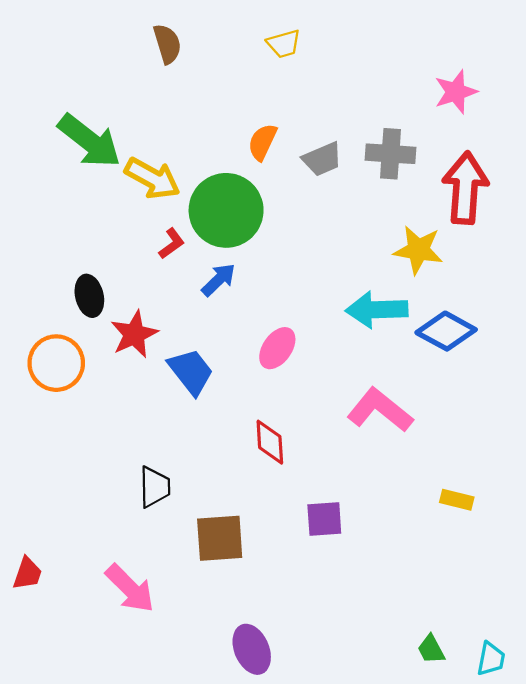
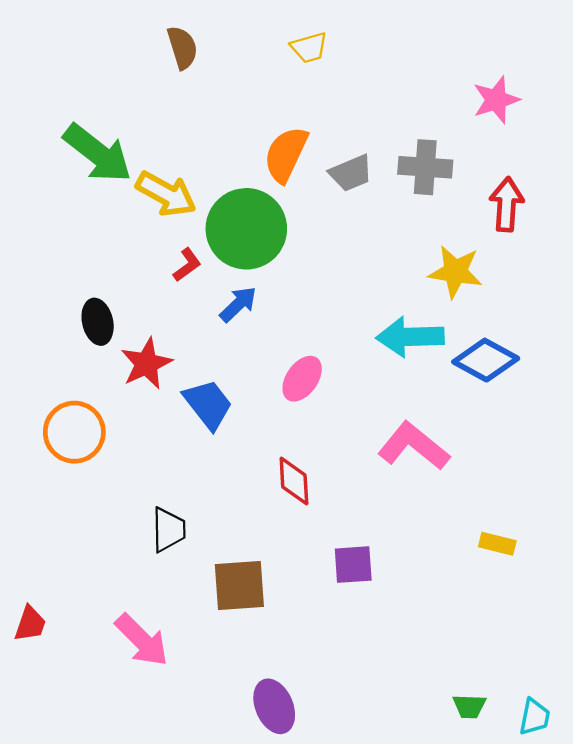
orange semicircle: (262, 142) -> (286, 154), size x1.4
red arrow: (465, 188) -> (507, 204), size x0.7
orange circle: (56, 363) -> (74, 432), moved
green trapezoid: (431, 649) -> (469, 706), turned -60

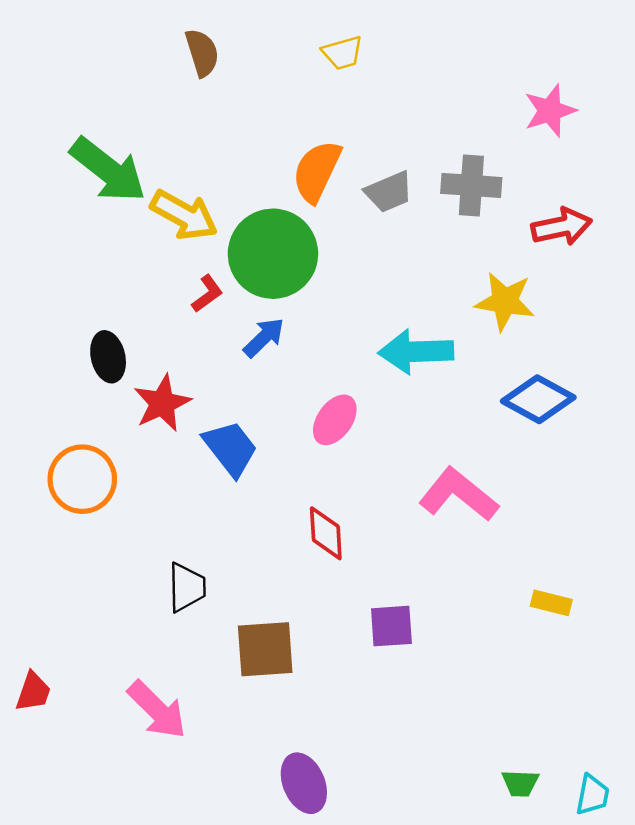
red arrow: (507, 204) -> (562, 227), turned 74
cyan arrow: (410, 337) -> (416, 352), moved

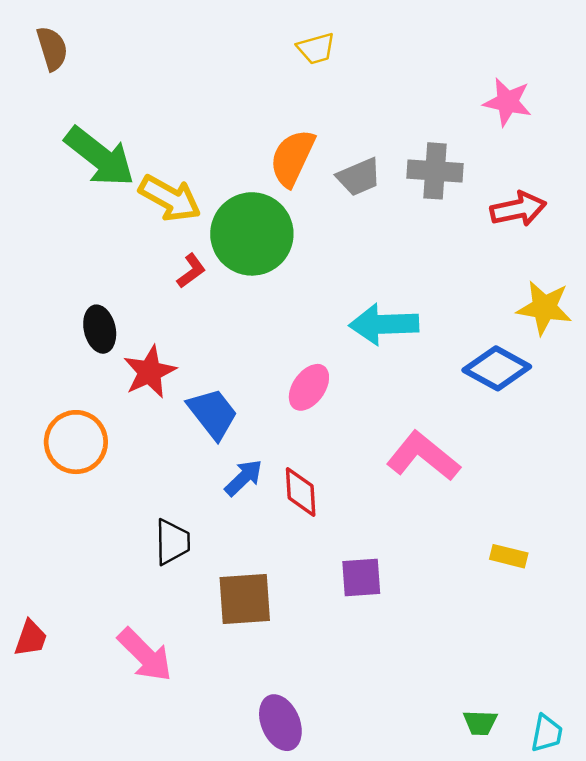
brown semicircle: (202, 53) -> (52, 48), moved
pink star: (550, 111) -> (508, 102), turned 30
yellow star: (505, 301) -> (544, 308), moved
blue arrow: (264, 337) -> (244, 478), moved

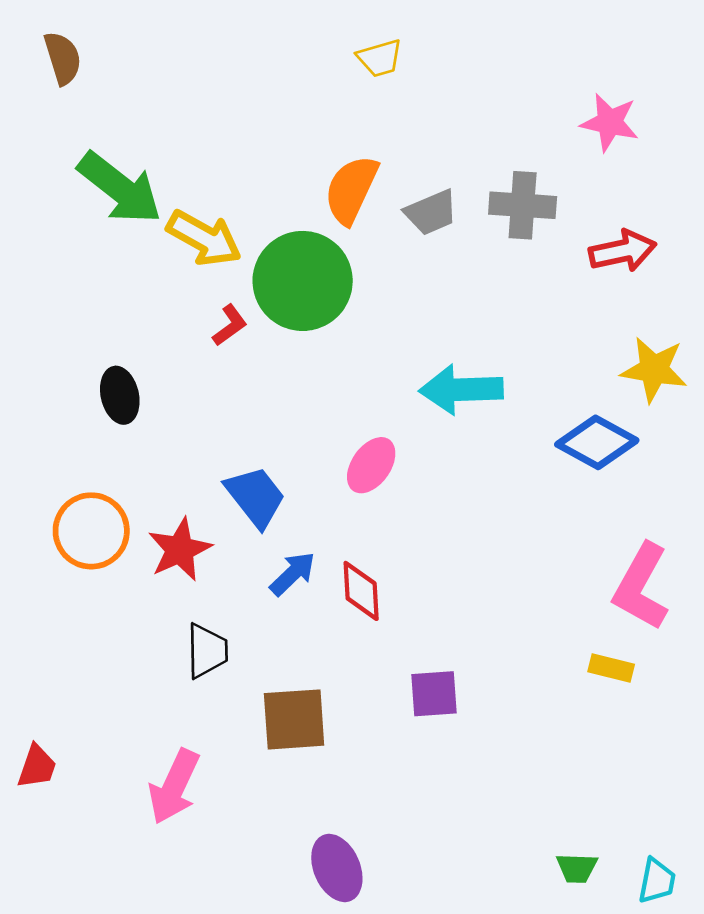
red star: (150, 372) -> (180, 549), moved
pink L-shape: (423, 456) -> (641, 587), moved, turned -100
pink arrow: (145, 655) -> (174, 787), turned 70

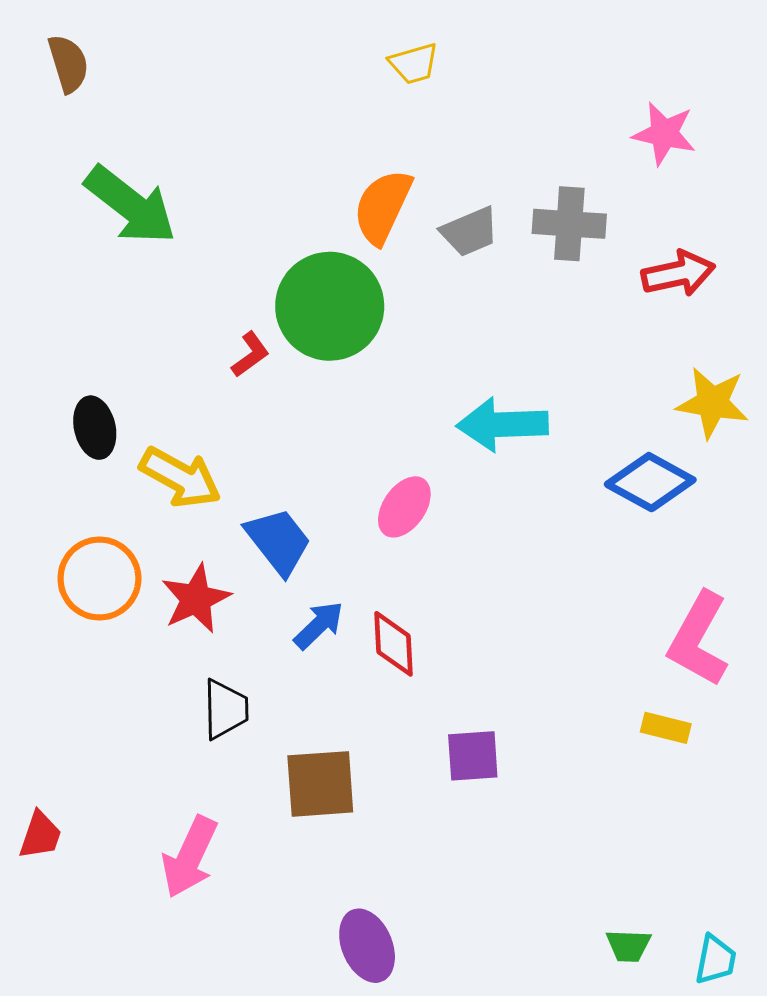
yellow arrow: (204, 238) -> (180, 477), moved
black ellipse: (120, 395) -> (95, 428), moved

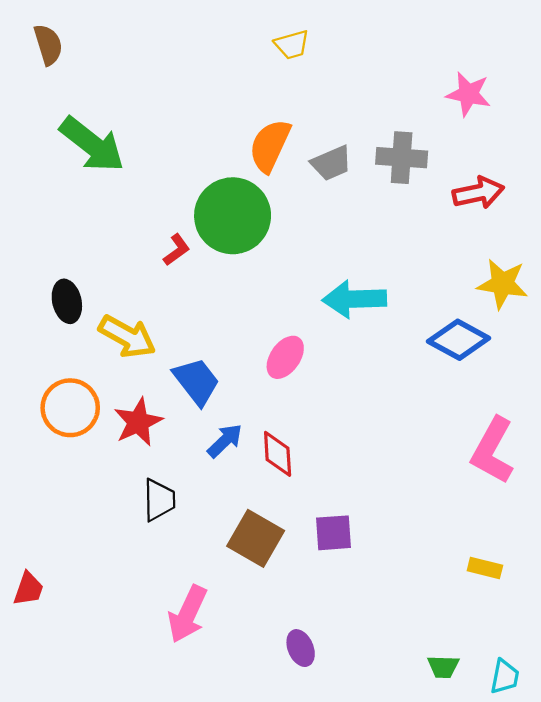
yellow rectangle: (666, 728) -> (485, 568), moved
brown square: (320, 784) -> (256, 538), moved, turned 34
pink arrow: (190, 857) -> (188, 614), moved
purple ellipse: (367, 946) -> (301, 648), moved, size x0.7

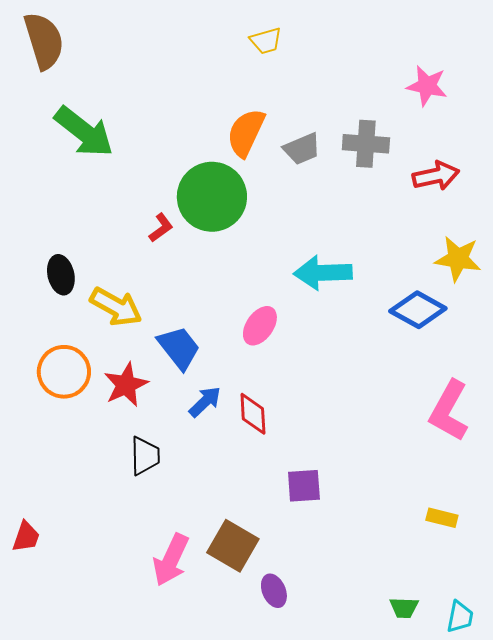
brown semicircle: (48, 45) -> (44, 41), size x1.5
brown square: (256, 538) -> (233, 546), moved

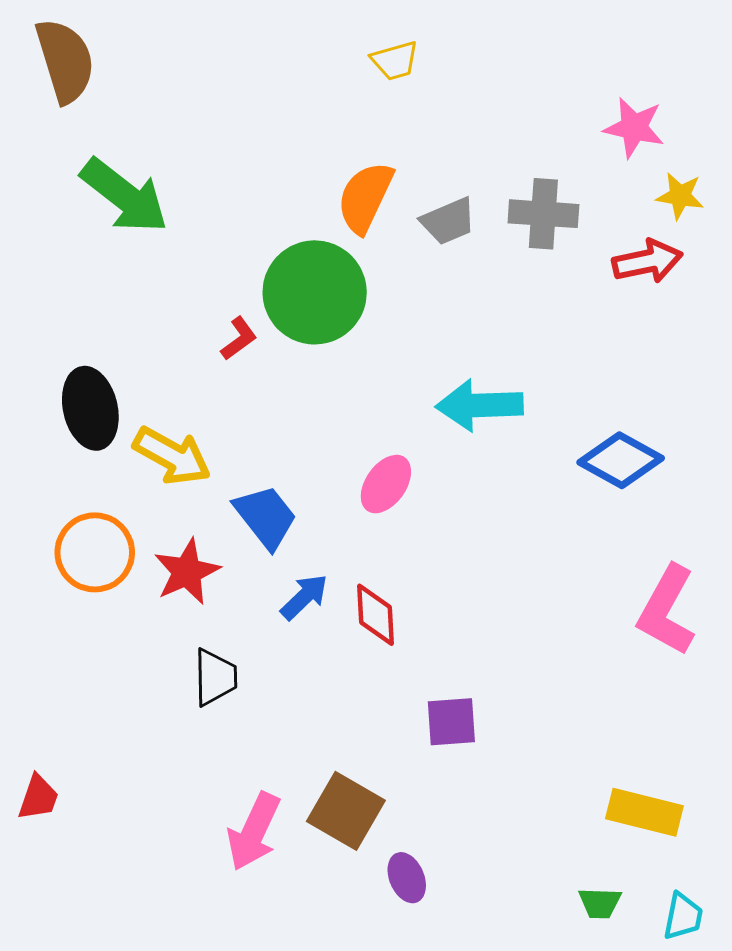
yellow star: (458, 259) -> (680, 196), moved, size x0.7
black ellipse: (61, 275) -> (90, 408), size x1.4
yellow rectangle: (442, 518) -> (644, 812), moved, size x1.6

